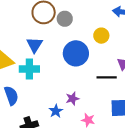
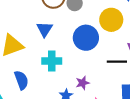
yellow circle: (101, 36) -> (111, 20), size x1.5
cyan cross: (29, 69) -> (52, 61), moved

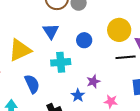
yellow circle: (111, 20) -> (119, 30), moved
blue circle: (86, 38) -> (84, 40), moved, size x0.6

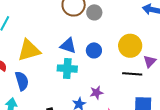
blue triangle: (51, 31) -> (68, 46), moved, turned -48
blue semicircle: (32, 84) -> (22, 81), moved

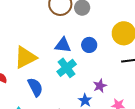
cyan cross: (67, 69) -> (67, 68), turned -30
blue semicircle: (22, 81) -> (35, 87), moved

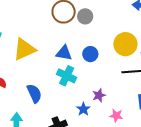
yellow triangle: (25, 57) -> (24, 49), moved
cyan cross: (67, 68) -> (67, 76), turned -30

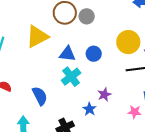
yellow triangle: (24, 49) -> (37, 37), moved
cyan cross: (67, 76) -> (71, 77), turned 30
pink star: (116, 116) -> (135, 112), moved

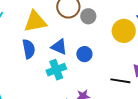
yellow circle: (128, 42) -> (124, 31), moved
blue semicircle: (40, 96) -> (29, 49), moved

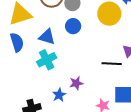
blue circle: (84, 54) -> (73, 26), moved

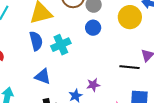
blue triangle: (47, 37) -> (43, 76), moved
cyan cross: (47, 60) -> (61, 45), moved

